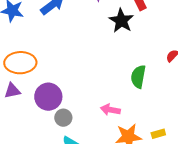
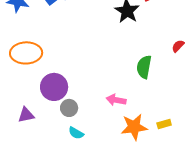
purple triangle: (12, 91) -> (26, 115), moved

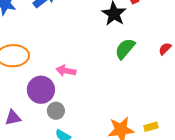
green semicircle: (144, 67) -> (125, 49), moved, turned 30
pink arrow: (116, 100) -> (66, 71), moved

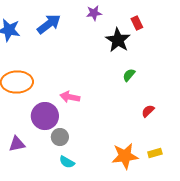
green semicircle: (125, 49) -> (129, 75), size x0.6
red semicircle: (165, 49) -> (148, 111), moved

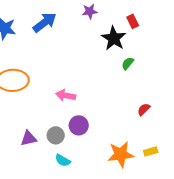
green semicircle: (129, 75) -> (128, 63), moved
purple circle: (45, 116) -> (79, 125), moved, size x0.7
purple triangle: (17, 144) -> (29, 138), moved

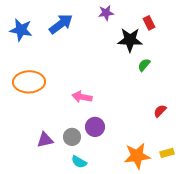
black star: (114, 38) -> (130, 40), turned -30

